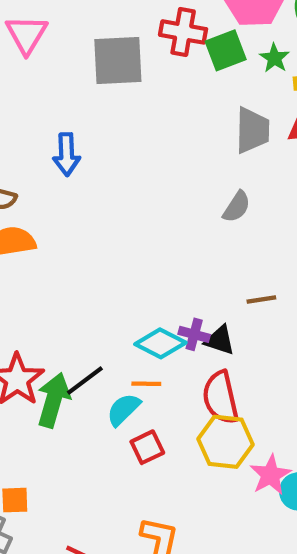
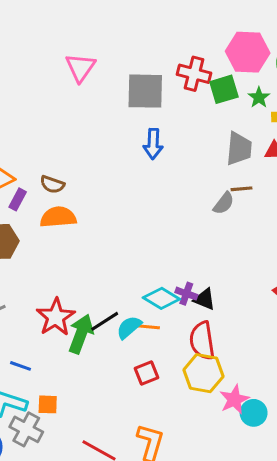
blue arrow: (67, 154) -> (153, 144), moved
brown line: (261, 299) -> (241, 189), moved
cyan semicircle: (123, 410) -> (129, 327), moved

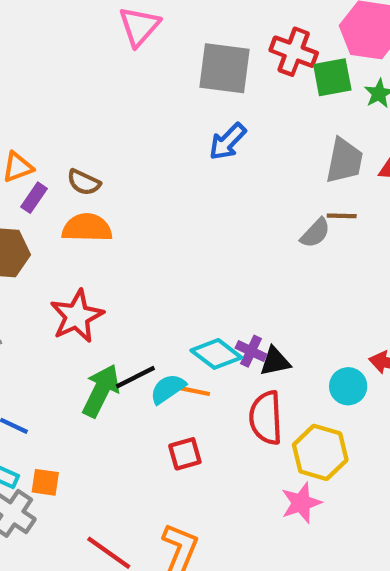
blue arrow: (153, 144) -> (228, 142), turned 36
black triangle: (204, 299) -> (275, 361), turned -40
red star: (56, 317) -> (77, 316), moved
yellow hexagon: (203, 373) -> (320, 452), moved
cyan circle: (254, 413) -> (348, 386), moved

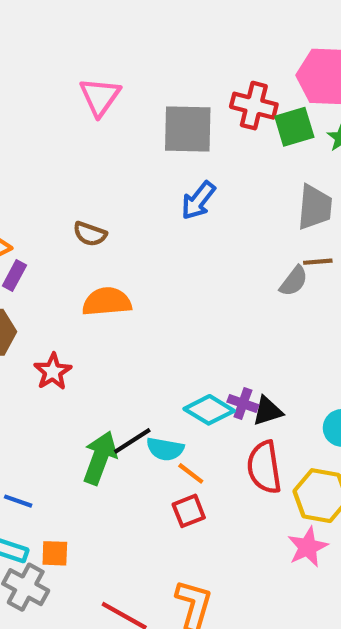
brown semicircle: (84, 182) -> (90, 234), moved
orange semicircle: (87, 228) -> (107, 302), moved
red star: (77, 316) -> (53, 372), moved, size x0.7
cyan semicircle: (168, 389) -> (165, 449), turned -129
orange line: (195, 391) -> (191, 473), moved, turned 32

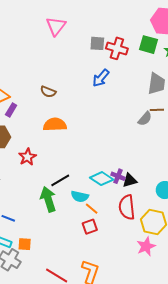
red cross: (254, 106) -> (117, 48), moved
green square: (294, 127) -> (148, 45), turned 30
gray square: (188, 129) -> (97, 43), size x0.6
black line: (132, 441) -> (60, 180), moved
green arrow: (100, 458) -> (48, 199), turned -40

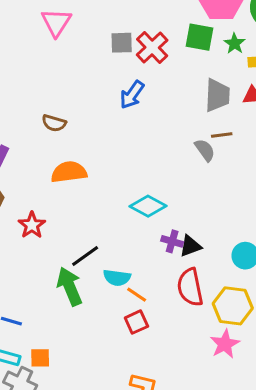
red cross: (117, 48) -> (152, 48), turned 35
gray semicircle: (145, 119) -> (205, 150), turned -70
cyan diamond: (102, 179) -> (148, 206), moved

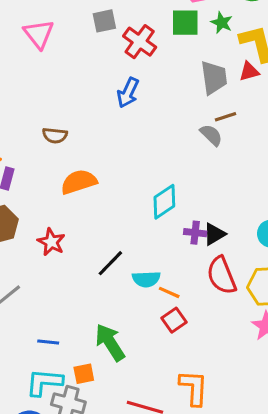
gray square: (122, 43) -> (104, 21), moved
cyan diamond: (148, 206) -> (164, 202), turned -52
green arrow: (70, 286) -> (110, 342), moved

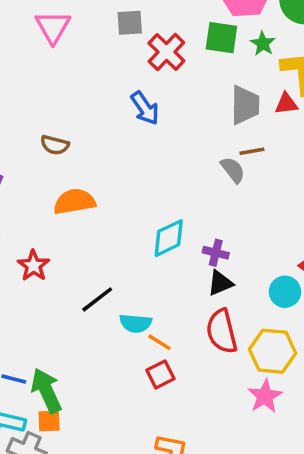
blue arrow: (128, 93) -> (145, 108), turned -68
purple cross: (195, 233) -> (216, 253), moved
green arrow: (110, 342) -> (46, 391), moved

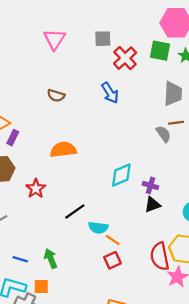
brown semicircle: (55, 145) -> (56, 96), moved
red semicircle: (222, 331) -> (160, 256), moved
green arrow: (46, 391) -> (51, 258), moved, size x0.7

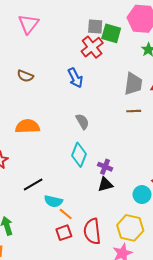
gray square: (103, 39) -> (95, 27), moved
green square: (160, 51) -> (111, 33), moved
gray semicircle: (163, 134) -> (82, 122), moved
cyan diamond: (121, 175) -> (79, 155), turned -50
red semicircle: (160, 256) -> (92, 231), moved

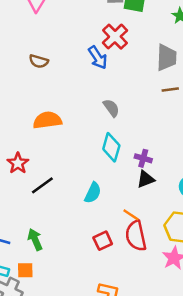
red cross: (92, 47) -> (115, 37), moved
black line: (33, 185) -> (42, 185), moved
cyan semicircle: (53, 201) -> (93, 193), moved, turned -72
orange line: (66, 214) -> (131, 215), moved

